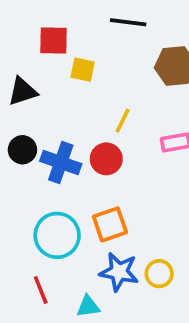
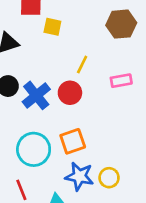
blue cross: (61, 163) -> (36, 95), turned 32

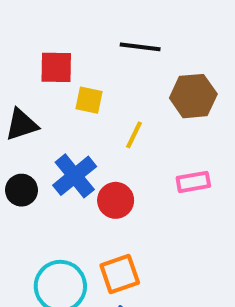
yellow line: (82, 64) -> (134, 135), moved
blue cross: (36, 95) -> (75, 176), moved

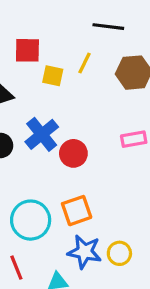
black line: (140, 47) -> (108, 27), moved
yellow line: (134, 135) -> (85, 63), moved

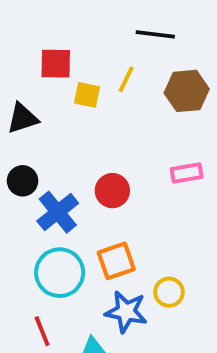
blue cross: (42, 134) -> (58, 212), moved
yellow circle: (119, 253) -> (169, 292), moved

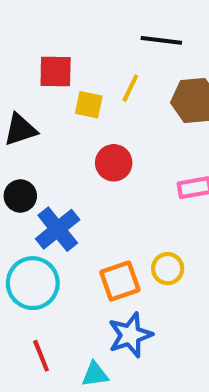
red circle: (112, 191) -> (114, 163), moved
cyan circle: (60, 273) -> (33, 283), moved
yellow circle: (169, 292) -> (168, 269), moved
blue star: (126, 312) -> (130, 335), turned -30

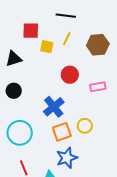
black line: (161, 40) -> (66, 16), moved
red circle: (114, 163) -> (70, 75), moved
blue cross: (58, 229) -> (54, 107), moved

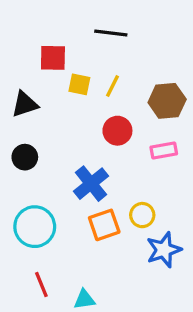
yellow line: (67, 39) -> (112, 86), moved
brown hexagon: (98, 45) -> (167, 101), moved
blue star: (67, 158) -> (164, 250), moved

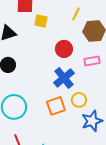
yellow line: (112, 86) -> (76, 14), moved
blue cross: (91, 184) -> (64, 78), moved

